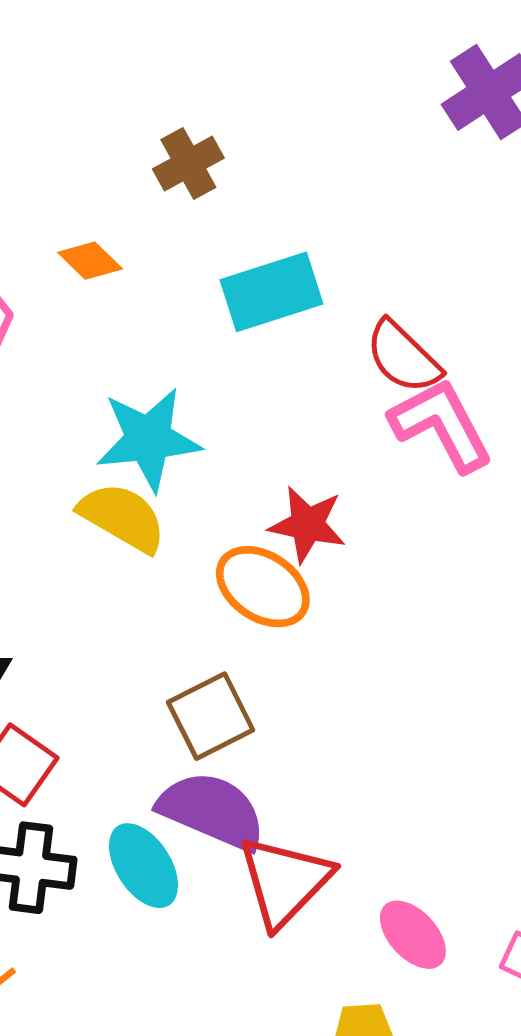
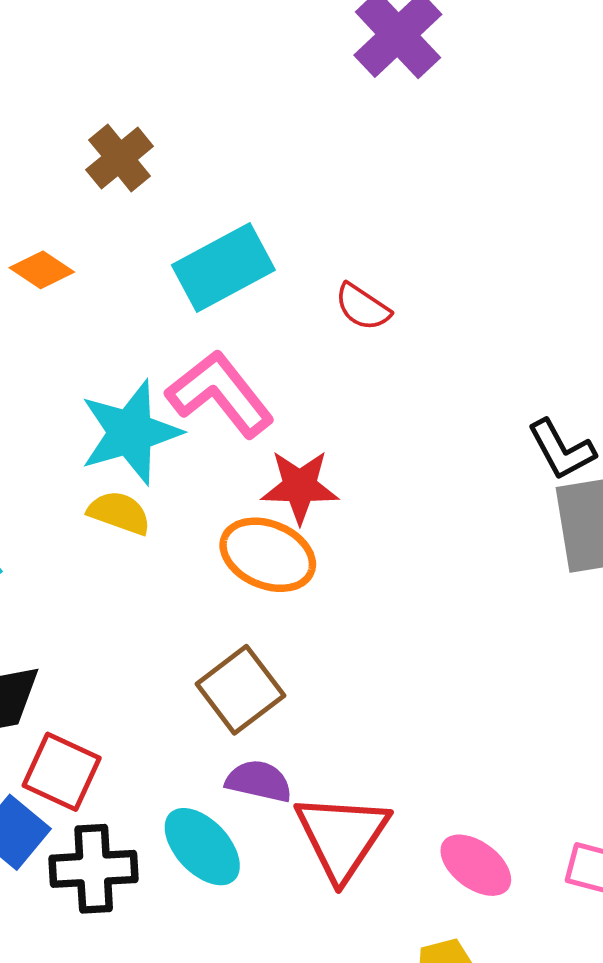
red semicircle: (403, 357) -> (363, 307), size x0.7
pink L-shape: (441, 425) -> (220, 394), moved
yellow semicircle: (122, 517) -> (119, 513), size x0.7
purple semicircle: (212, 811) -> (259, 781), size x0.6

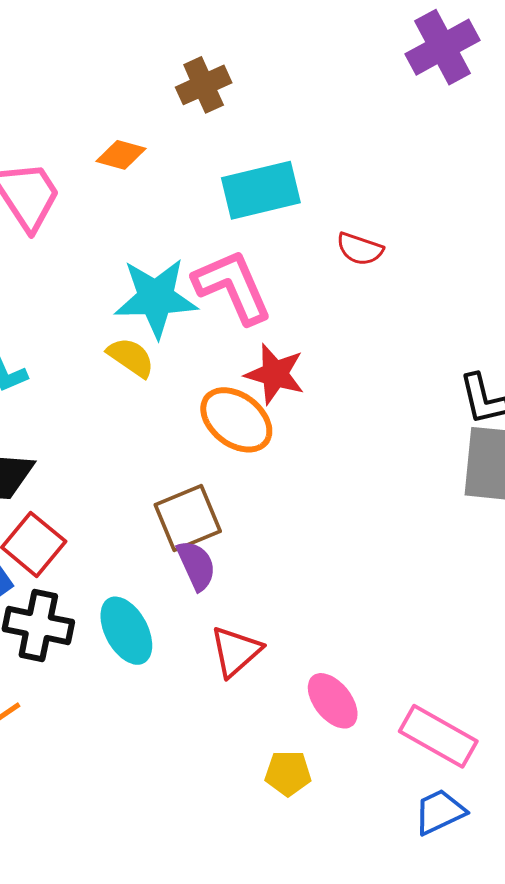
orange diamond: (42, 270) -> (121, 155), turned -33
red semicircle: (363, 307) -> (360, 249), turned -30
purple semicircle: (259, 781) -> (196, 565), moved, turned 38
red triangle: (342, 836) -> (236, 651), size x0.7

